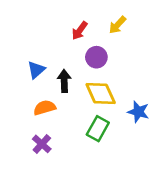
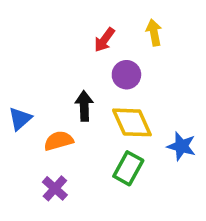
yellow arrow: (117, 25) -> (154, 33), turned 126
blue triangle: (36, 70) -> (20, 119), moved

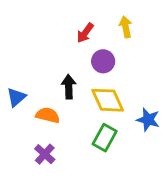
orange semicircle: (59, 141) -> (48, 115), turned 30

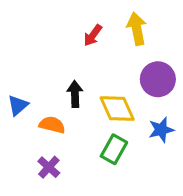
yellow arrow: (126, 27) -> (137, 29), size x1.4
purple circle: (103, 61) -> (158, 79), moved, size x1.4
blue star: (148, 120) -> (161, 130), turned -30

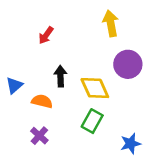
red arrow: (93, 35) -> (46, 35), moved
blue star: (161, 130) -> (130, 144), moved

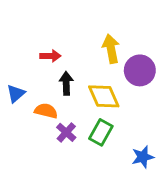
yellow arrow: (111, 23) -> (111, 49), moved
red arrow: (46, 35) -> (50, 56), moved, turned -126
purple cross: (39, 136) -> (66, 132), moved

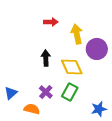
red arrow: (50, 56) -> (51, 22), moved
blue triangle: (16, 93) -> (11, 93), moved
orange semicircle: (46, 111) -> (32, 109), moved

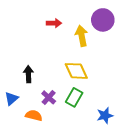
purple circle: (97, 49) -> (103, 20), moved
black arrow: (46, 58) -> (28, 74), moved

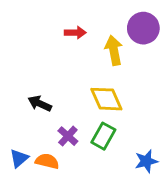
black arrow: (28, 74) -> (40, 104), turned -63
blue triangle: (11, 98) -> (19, 158), moved

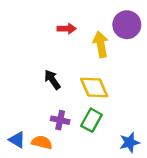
black arrow: (40, 104) -> (52, 80), moved, turned 30
purple cross: (68, 136) -> (60, 120), turned -30
blue triangle: (19, 158) -> (17, 140), turned -48

